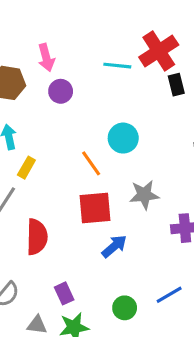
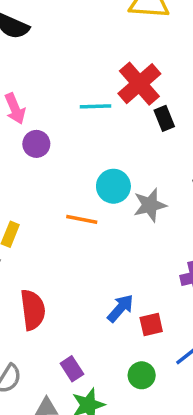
orange line: (91, 163) -> (82, 219), turned -36
gray star: (144, 195) -> (150, 205), moved
red square: (95, 208) -> (151, 325), moved, size x0.6

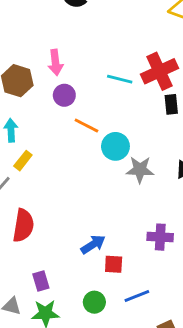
orange line: (82, 219) -> (86, 125), moved

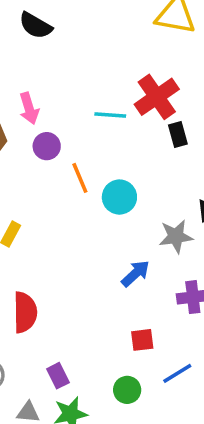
orange line: (86, 125) -> (80, 178), turned 50
gray star: (140, 170) -> (176, 236), moved
blue arrow: (93, 244) -> (135, 274), moved

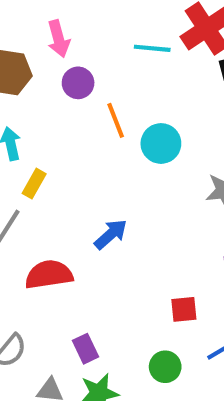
blue arrow: (135, 274) -> (111, 234), moved
red semicircle: (25, 312) -> (49, 275), turned -99

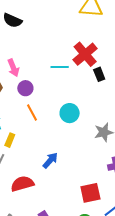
orange line: (116, 120) -> (32, 113), moved
red square: (184, 309) -> (90, 193), size x1.5

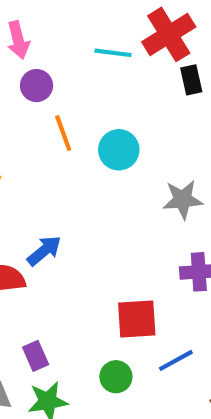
orange line: (32, 113) -> (63, 133), moved
blue arrow: (50, 160) -> (44, 251), moved

